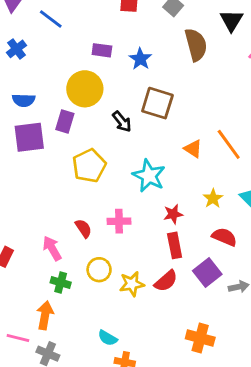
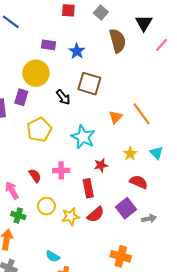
orange triangle: (193, 149) -> (116, 117), turned 40
red rectangle: (175, 245) -> (88, 188), moved

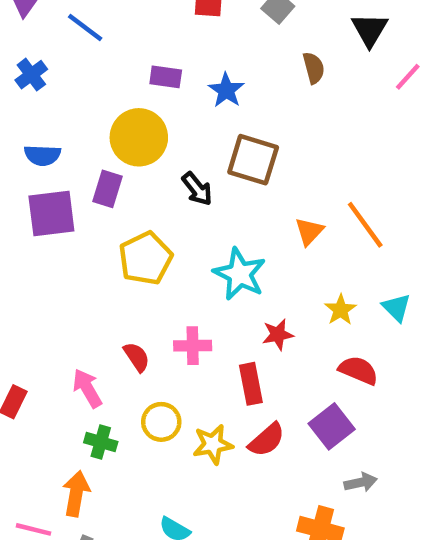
brown semicircle: (118, 41) -> (314, 68), size x0.6
gray arrow: (149, 219) -> (361, 482), moved

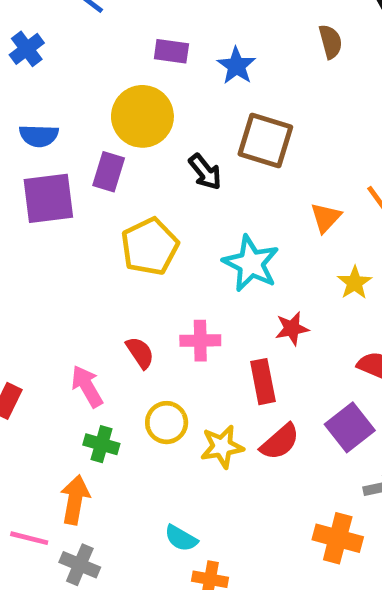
yellow star: (341, 310) -> (355, 283), moved

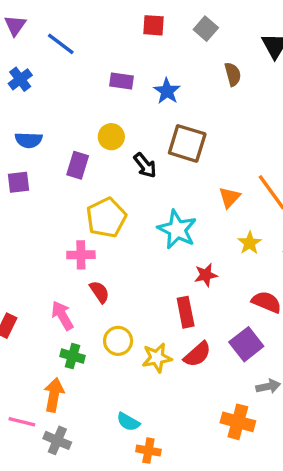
yellow circle: (142, 116) -> (111, 137), moved, size x0.6
purple square: (48, 198) -> (18, 182), moved, size x0.6
pink cross: (200, 341) -> (81, 255), moved

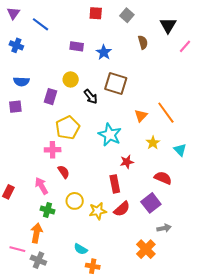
blue cross: (20, 79) -> (16, 45), turned -32
orange cross: (238, 422) -> (146, 249), turned 30

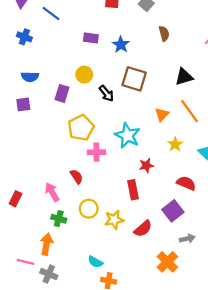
black triangle: (168, 25) -> (184, 77), moved, turned 42
pink cross: (53, 150) -> (96, 152), moved
red semicircle: (122, 209) -> (143, 229), moved

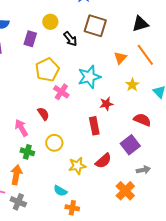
cyan star: (127, 136) -> (89, 77), turned 30
pink cross: (96, 152) -> (61, 92), turned 35
yellow star: (114, 220) -> (77, 166), moved

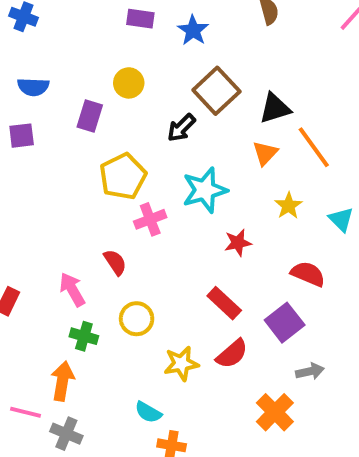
black triangle: (140, 24) -> (275, 108), moved
brown square: (95, 26) -> (216, 91), turned 30
black arrow: (70, 39) -> (181, 128), moved, turned 84
pink cross: (61, 92) -> (150, 219), turned 35
red rectangle: (94, 126) -> (224, 303), moved, turned -36

